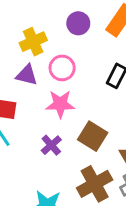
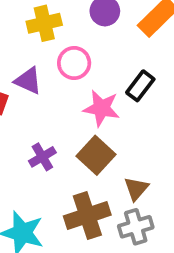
purple triangle: (27, 75) -> (28, 81), moved
pink star: (60, 104) -> (101, 108), moved

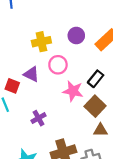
brown square: (96, 155) -> (95, 106), moved
brown triangle: (136, 189) -> (101, 130), moved, turned 48

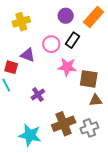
yellow cross: (41, 42) -> (21, 22), moved
black rectangle: (96, 79) -> (72, 40), moved
brown square: (95, 106) -> (89, 79), turned -30

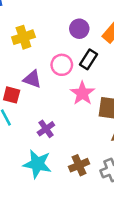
pink star: (67, 67) -> (82, 93), turned 30
brown cross: (64, 124) -> (79, 165), size x0.7
cyan star: (30, 135) -> (37, 164), moved

